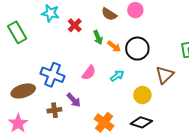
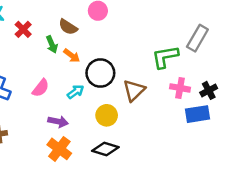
brown semicircle: (109, 14) -> (68, 27), moved
black circle: (137, 49) -> (100, 73), moved
purple arrow: (74, 100) -> (58, 122), moved, turned -35

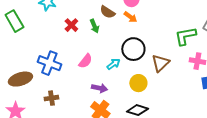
red cross: (23, 29) -> (71, 25), moved
orange arrow: (72, 56) -> (130, 17), moved

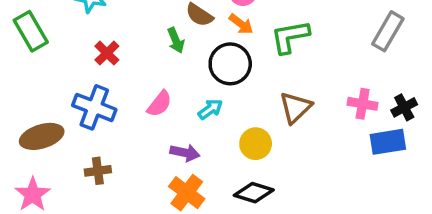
red cross: (71, 25) -> (107, 53), moved
green L-shape: (185, 36) -> (290, 37), moved
black circle: (133, 49) -> (230, 64), moved

